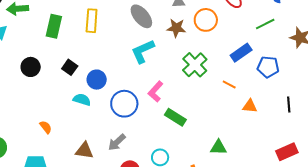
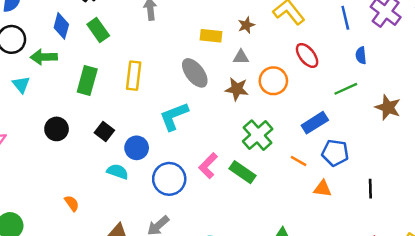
cyan L-shape: (143, 51) -> (174, 116), moved
blue pentagon: (268, 67) -> (335, 153), moved
green rectangle: (175, 117) -> (243, 172), moved

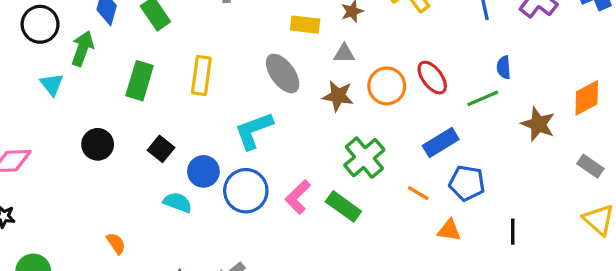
red ellipse: (307, 55) -> (432, 78), moved
blue semicircle: (361, 55) -> (504, 67), moved
green arrow: (44, 57) -> (82, 48), turned 110
blue circle: (169, 179) -> (246, 191), moved

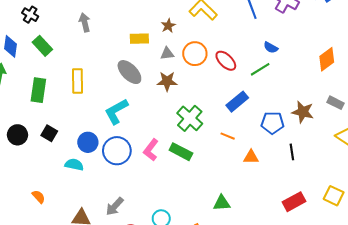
blue semicircle: (504, 67) -> (271, 48), turned -48
orange circle: (387, 86) -> (195, 54), moved
brown star: (538, 124) -> (303, 112), moved
black square: (161, 149) -> (49, 133), moved
blue pentagon: (467, 183) -> (272, 123), moved

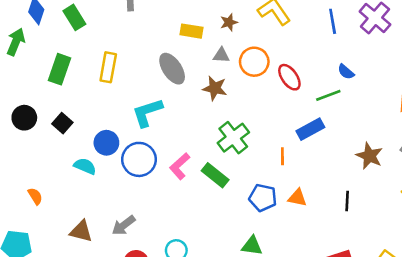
blue rectangle: (237, 102) -> (310, 129), moved
blue pentagon: (272, 123) -> (263, 198), moved
orange line: (228, 136) -> (282, 156), moved, turned 56

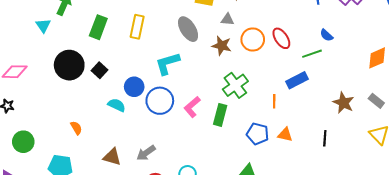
orange circle: (254, 62) -> (253, 40), moved
black circle: (24, 118) -> (69, 65), size x1.5
green rectangle: (215, 175) -> (220, 115), turned 65

